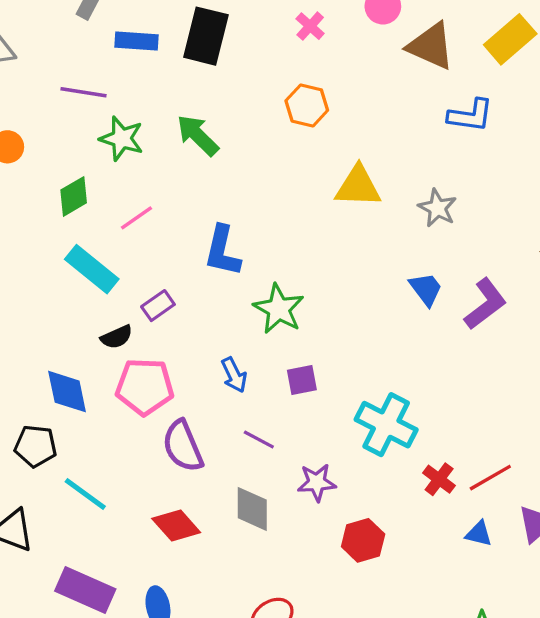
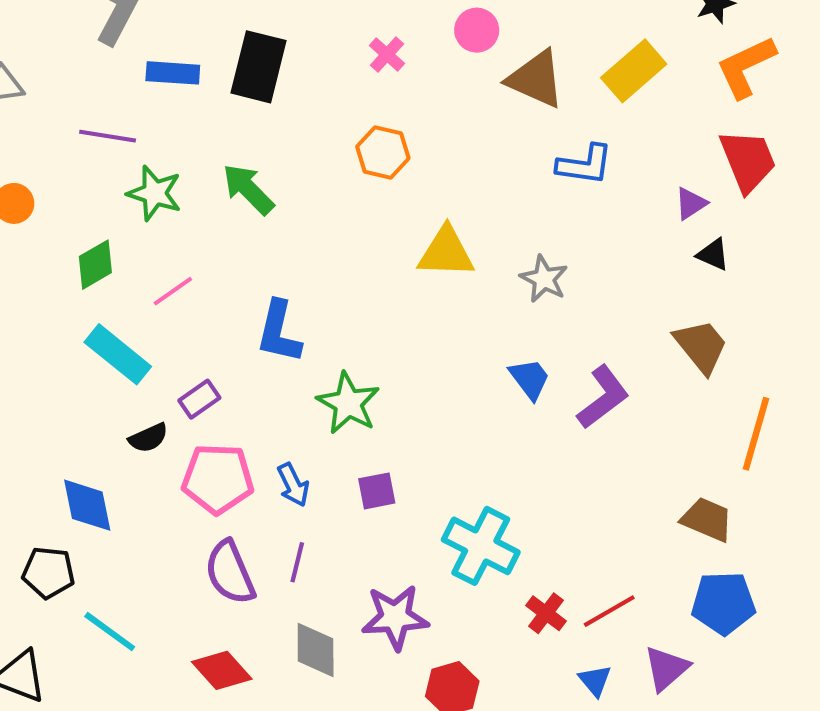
pink pentagon: (145, 387) -> (218, 479), moved
purple line: (259, 440) -> (297, 562), moved, turned 76
purple star: (317, 482) -> (395, 617), size x1.4
blue triangle: (479, 534) -> (595, 681), turned 36

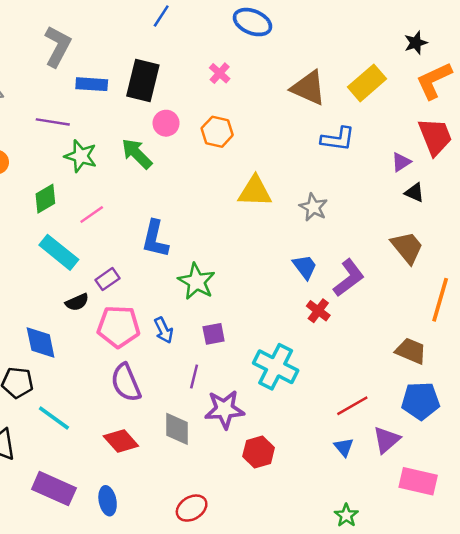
pink circle: (477, 30) -> (166, 123), moved
purple line: (297, 562) -> (194, 376), moved
red cross: (546, 613) -> (318, 311), moved

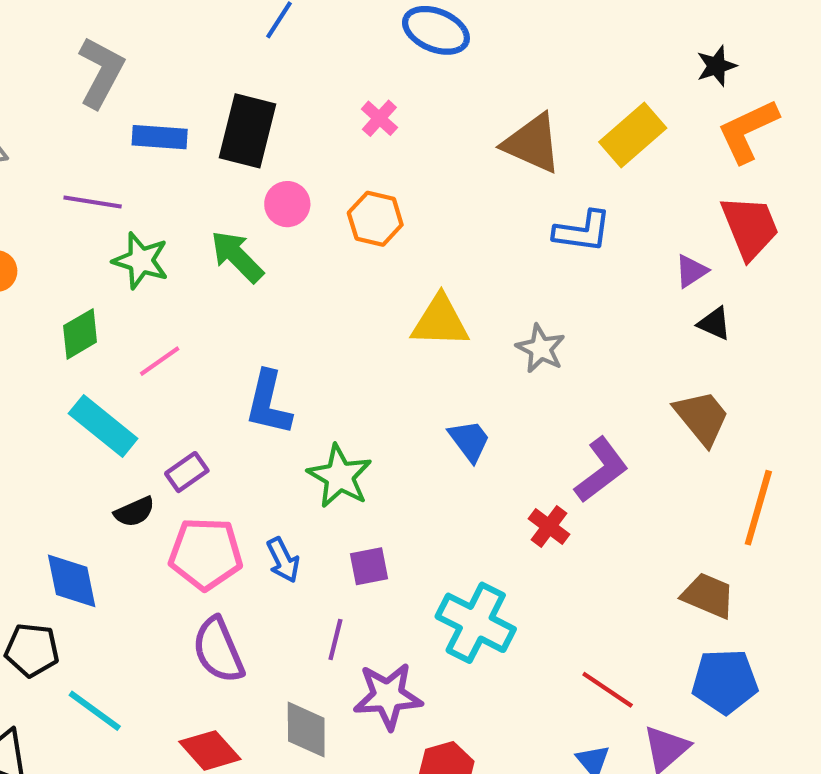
blue trapezoid: (305, 267) -> (469, 441), moved
red line: (352, 406) -> (608, 690), turned 64

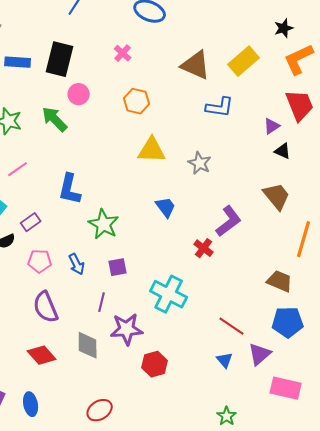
orange hexagon: (375, 219) -> (137, 101), moved
pink pentagon: (206, 554) -> (40, 261), size x0.7

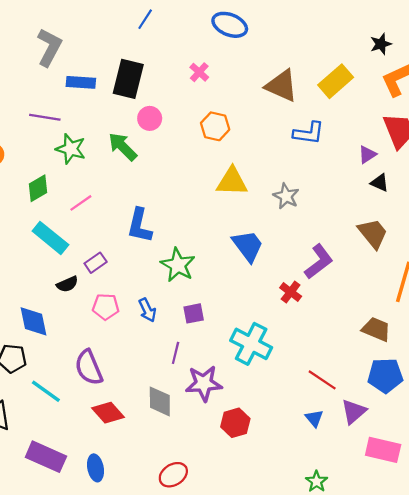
blue trapezoid: (166, 207) -> (248, 246), size x1.4
purple semicircle: (46, 307) -> (89, 368), moved

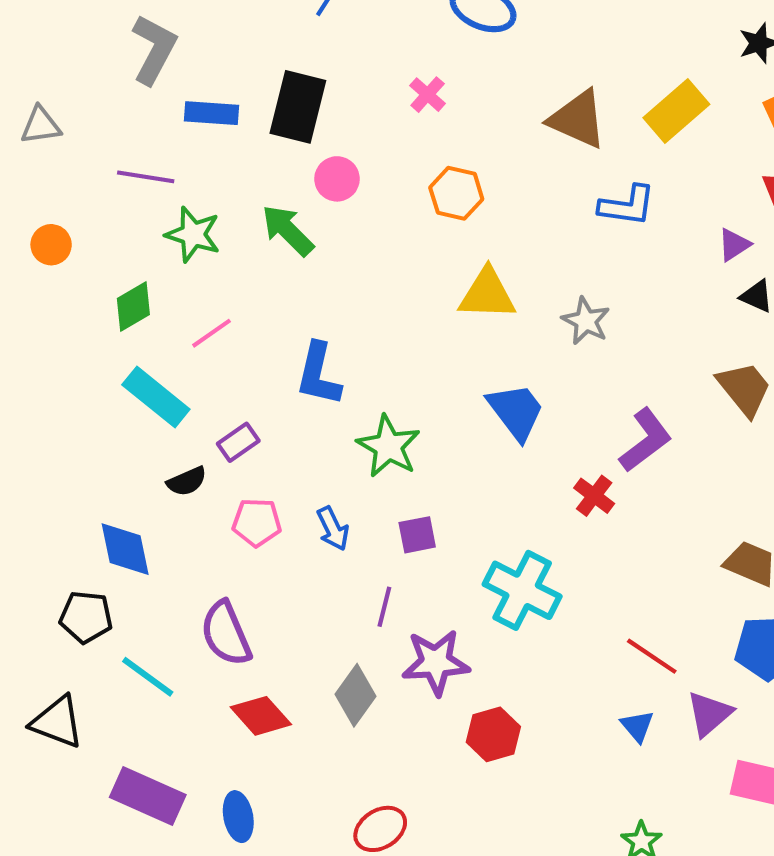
gray diamond: (160, 401) -> (356, 695), turned 36

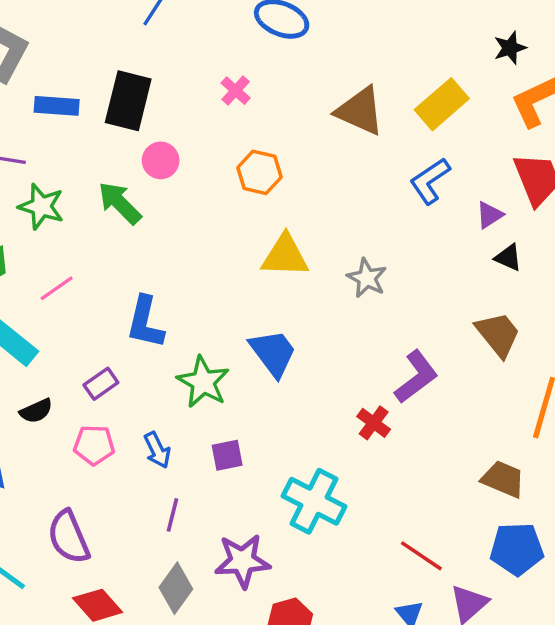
blue L-shape: (627, 206) -> (430, 181), moved, turned 138
blue trapezoid: (516, 411) -> (273, 353), moved
purple rectangle: (238, 442) -> (101, 384), moved
purple line: (384, 607) -> (173, 515), moved

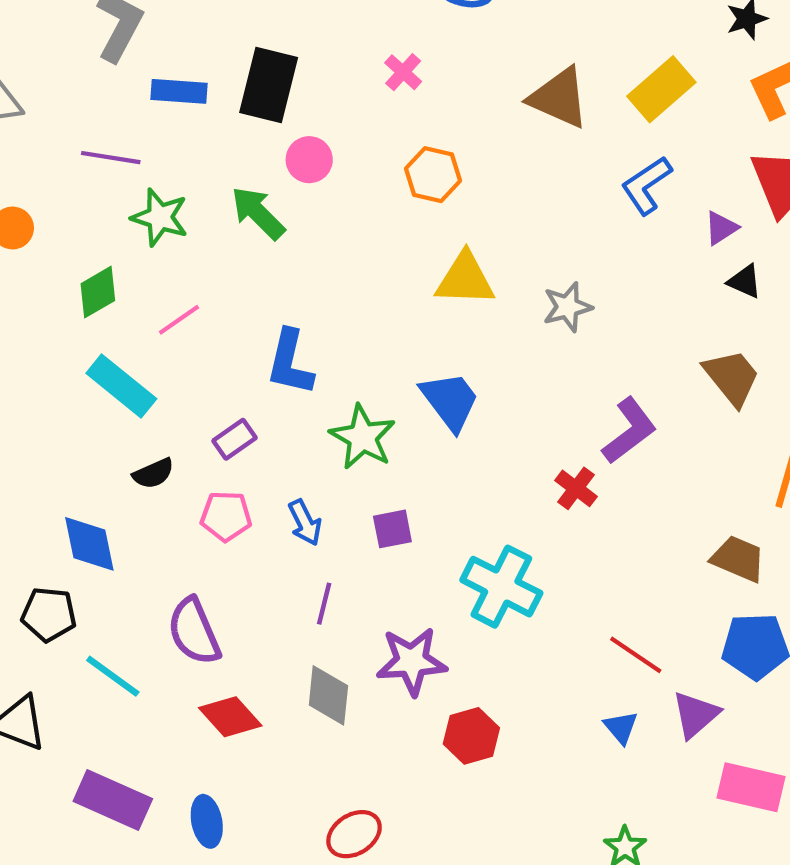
gray star: (367, 278) -> (567, 307), turned 30
gray diamond: (176, 588) -> (328, 695), turned -30

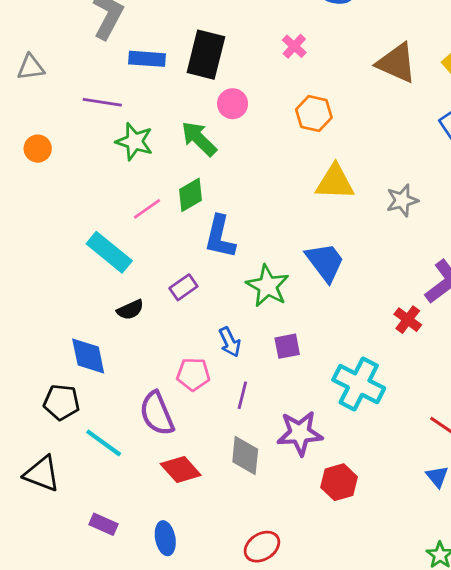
green diamond: (98, 292) -> (190, 195), moved
pink pentagon: (226, 516) -> (193, 374), moved
purple rectangle: (113, 800) -> (104, 524), size x0.6

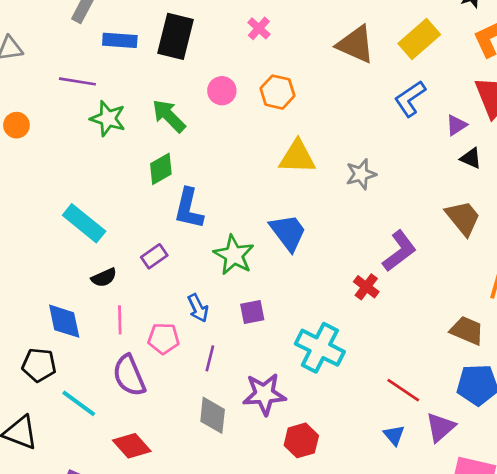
pink circle: (233, 104) -> (222, 91), moved
pink line: (147, 209) -> (120, 320), moved, turned -56
red diamond: (181, 470) -> (132, 446), moved

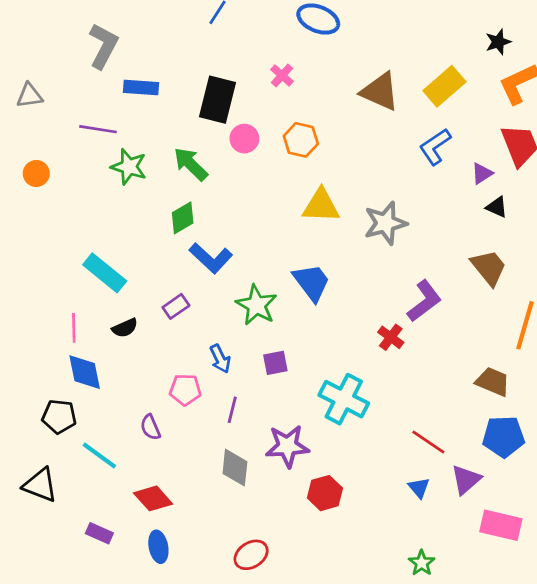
black rectangle: (175, 36) -> (218, 100), moved
gray star: (361, 174) -> (385, 223), size x1.4
blue L-shape: (189, 209) -> (211, 258), turned -60
pink line: (120, 320) -> (74, 328), moved
purple semicircle: (129, 376) -> (150, 427), size x0.6

